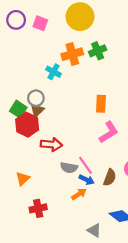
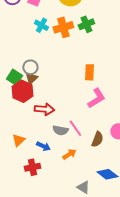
cyan cross: (54, 72) -> (41, 25), moved
blue arrow: (87, 180) -> (43, 146), moved

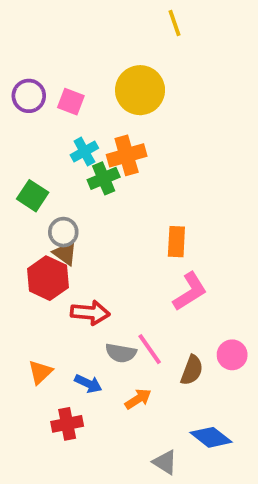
green cross: (86, 24) -> (104, 178), moved
cyan cross: (41, 25) -> (84, 152), turned 32
green square: (14, 77) -> (33, 196), moved
brown triangle: (31, 78) -> (65, 253), turned -40

